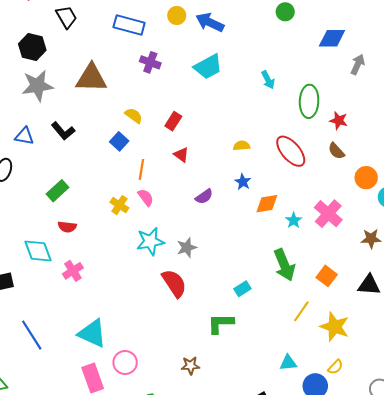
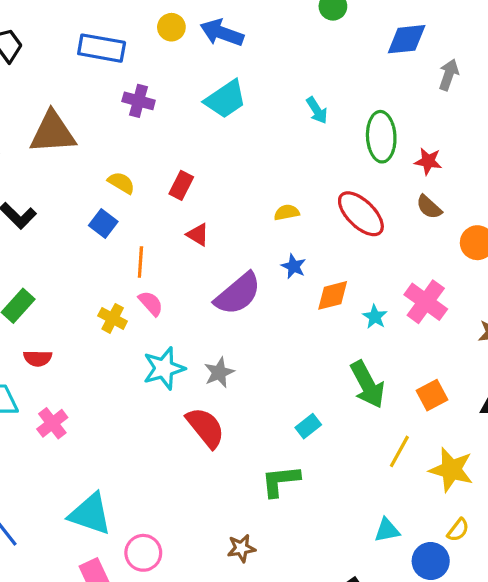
purple semicircle: (204, 197) -> (238, 294), size x1.8
orange square: (327, 276) -> (432, 395), turned 30

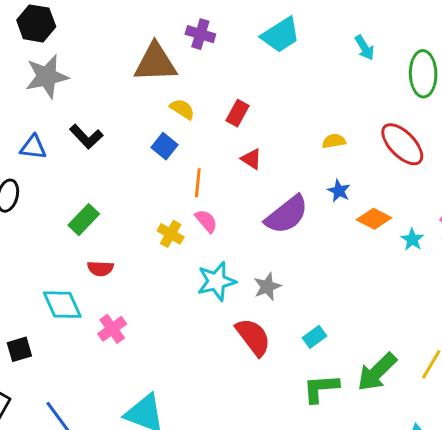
brown triangle: (53, 133) -> (155, 63), moved
orange diamond: (333, 295) -> (374, 219), turned 40
green arrow: (367, 385) -> (377, 372), moved, turned 72
cyan rectangle: (308, 426) -> (314, 337), moved

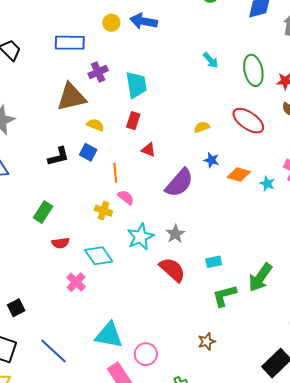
purple cross: (200, 34) -> (98, 72), turned -30
cyan trapezoid: (281, 35) -> (136, 85), moved, turned -56
black L-shape: (86, 137) -> (58, 156), moved, turned -50
cyan diamond: (62, 305) -> (99, 256), moved
cyan rectangle: (314, 337) -> (214, 262), turned 35

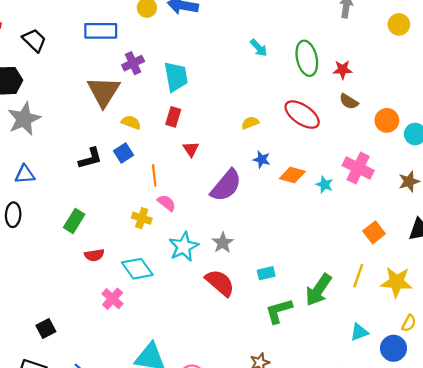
brown triangle: (71, 97) -> (104, 92), turned -44
red triangle: (148, 150) -> (191, 149), turned 35
blue square: (88, 152) -> (123, 153), turned 30

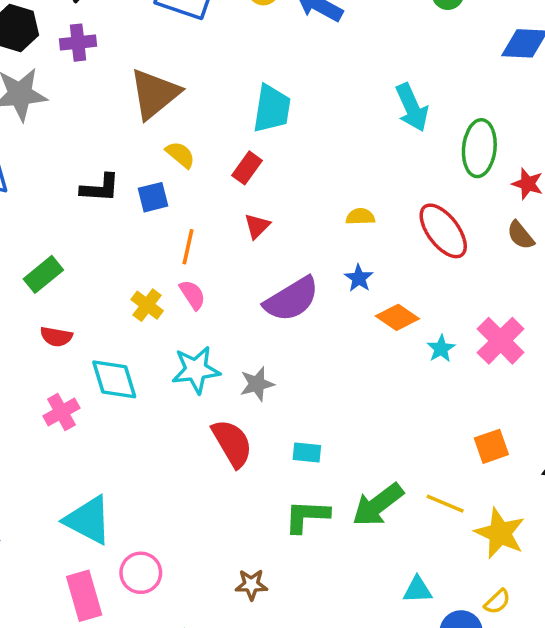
cyan arrow: (259, 48) -> (412, 107), size x1.5
purple cross: (133, 63) -> (78, 43), moved
yellow line: (358, 276) -> (445, 504), turned 75

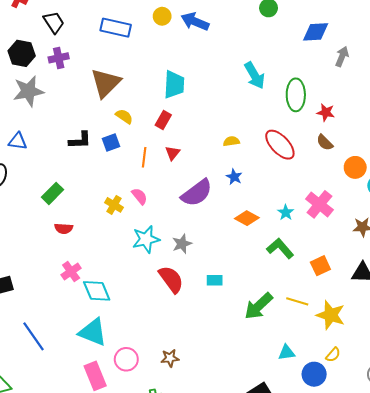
orange line: (188, 247) -> (144, 157), moved
orange diamond: (397, 317) -> (247, 218), moved
cyan diamond: (114, 379) -> (97, 291), moved
green L-shape: (307, 516) -> (280, 248), moved, turned 52
brown star: (251, 585) -> (170, 358), moved

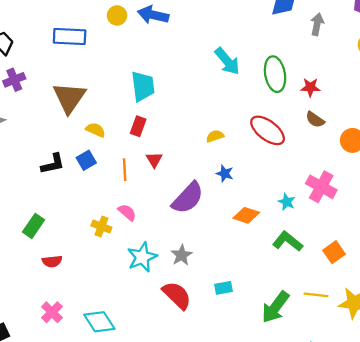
pink cross: (71, 271) -> (52, 312), moved

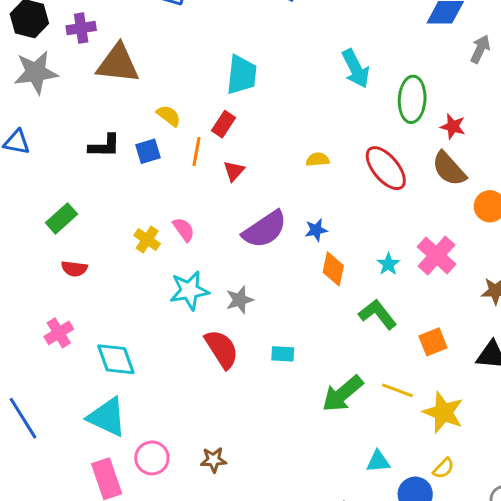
brown triangle: (69, 98) -> (118, 64), moved, turned 48
brown semicircle: (315, 120) -> (449, 169), size x1.5
orange line: (125, 170) -> (197, 152), moved
blue star: (225, 174) -> (316, 230), moved, turned 30
orange diamond: (246, 215) -> (333, 269), turned 70

